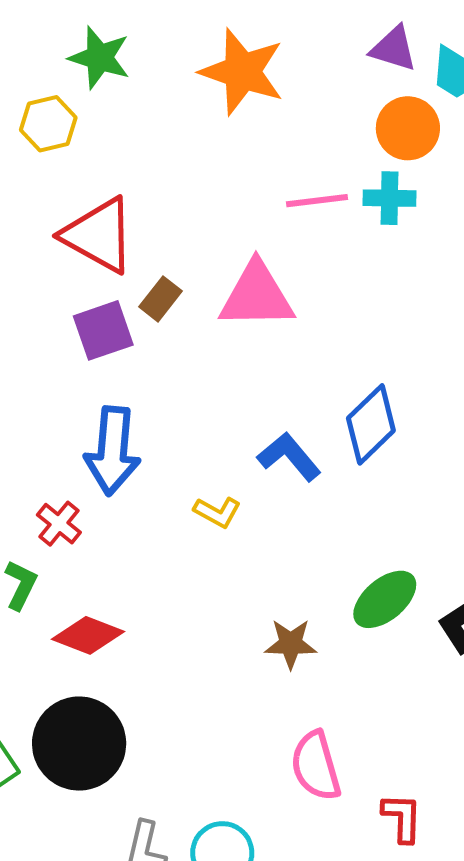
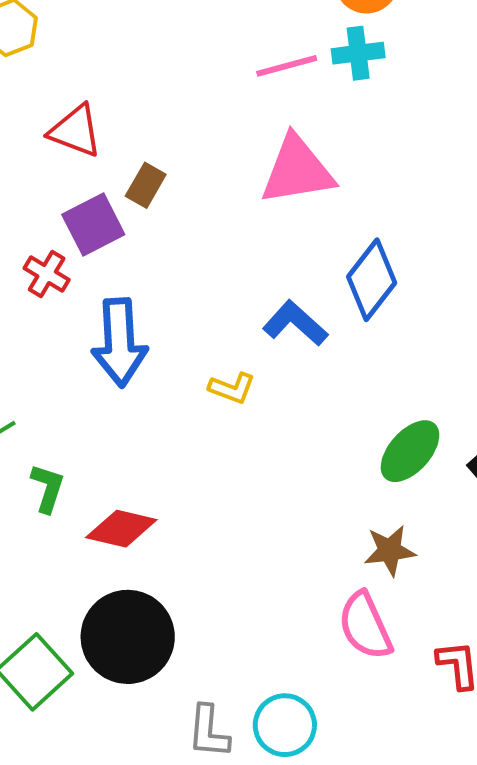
red triangle: (99, 235) -> (75, 131), size x0.7
pink triangle: (257, 296) -> (297, 170), moved
red cross: (59, 524) -> (47, 274), moved
brown star: (291, 644) -> (390, 551), moved

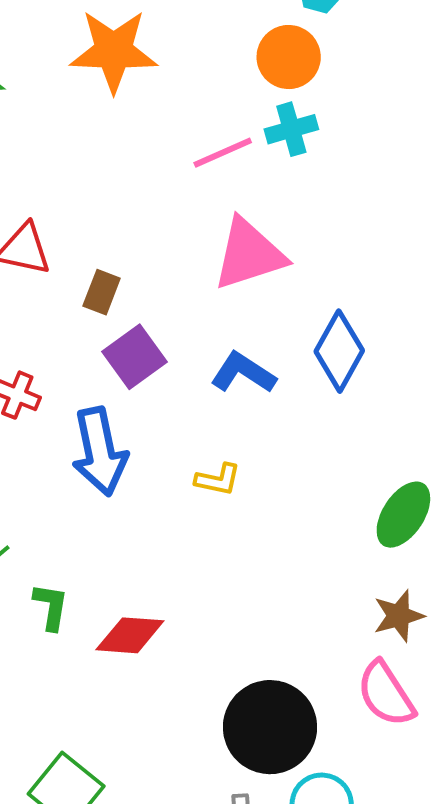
purple square: (93, 225) -> (135, 357), moved
blue L-shape: (295, 323) -> (243, 373), moved
black circle: (128, 637) -> (270, 727), moved

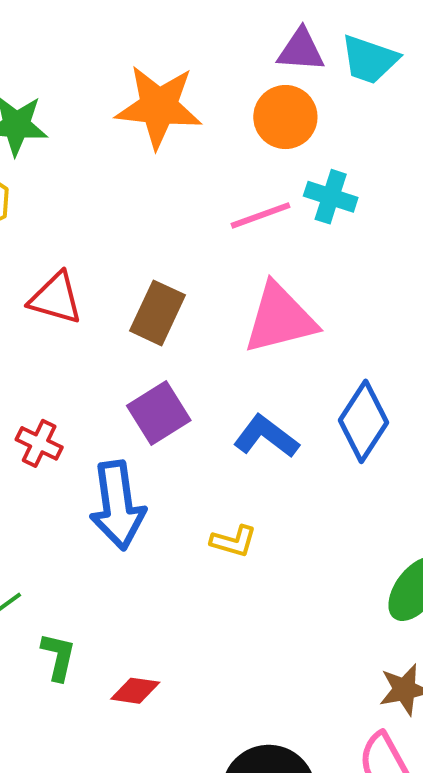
orange circle: (289, 57) -> (285, 117), moved
cyan cross: (291, 129) -> (331, 197), turned 30
brown rectangle: (102, 292) -> (157, 313), moved, size x1.4
red diamond: (130, 635) -> (135, 691), size x0.7

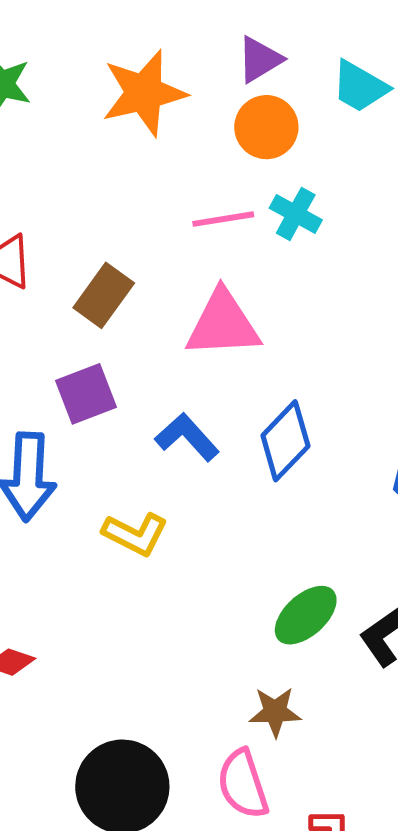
purple triangle: (301, 50) -> (260, 60), moved, turned -46
orange star: (159, 107) -> (144, 93), turned -30
yellow L-shape: (234, 541) -> (135, 534), size x1.4

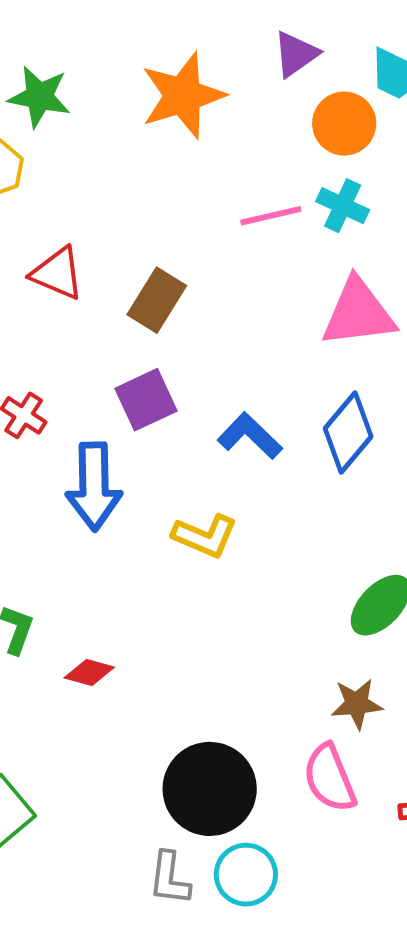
orange circle: (266, 127) -> (344, 124), moved
pink triangle: (223, 324) -> (358, 313), moved

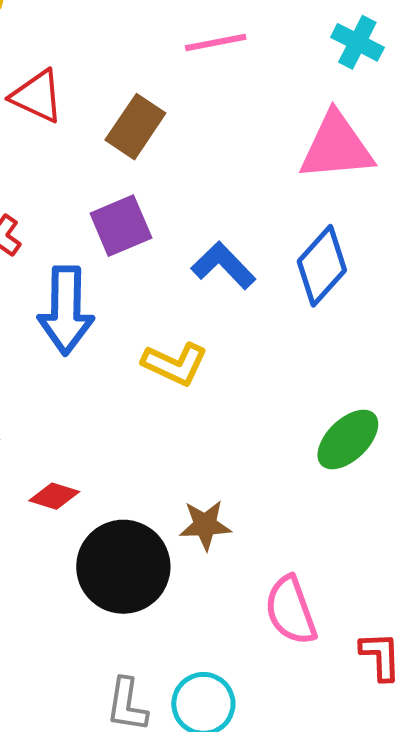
cyan cross: (343, 206) -> (357, 42), moved
pink line: (271, 216) -> (216, 42), moved
brown star: (357, 704) -> (205, 525), moved
black circle: (210, 789) -> (123, 567), moved

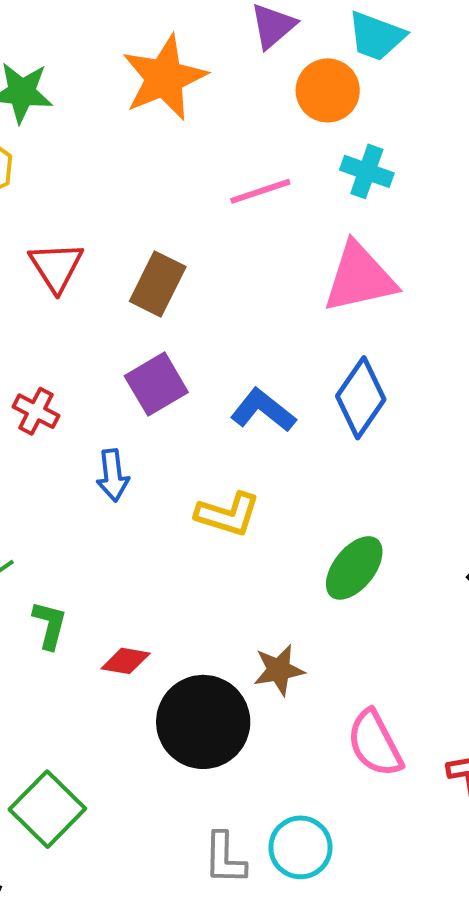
pink line: (216, 42) -> (260, 191), moved
red triangle: (37, 96) -> (56, 267), turned 40
blue arrow: (66, 310) -> (113, 475), size x0.6
green ellipse: (348, 439) -> (354, 568), moved

